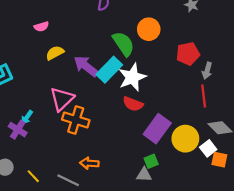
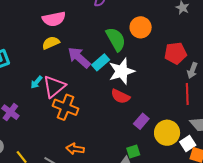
pink semicircle: (41, 27) -> (54, 19), moved, size x1.6
cyan rectangle: (109, 70) -> (101, 62), size x0.7
cyan arrow: (27, 117) -> (36, 82), moved
purple rectangle: (157, 129) -> (141, 121), size x0.6

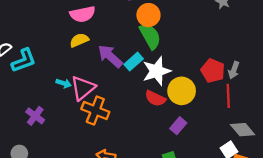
orange circle: (141, 27) -> (148, 15), moved
red pentagon: (175, 53) -> (213, 71), moved, turned 30
cyan arrow: (36, 82) -> (64, 83), turned -112
yellow circle: (167, 133) -> (182, 91), moved

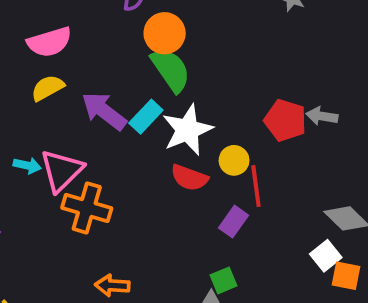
gray arrow: (234, 70) -> (322, 116), turned 84
yellow circle: (182, 91) -> (234, 160), size x0.6
red line: (228, 96) -> (256, 186), moved

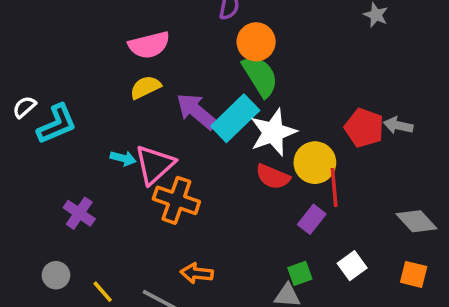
cyan rectangle: (146, 117) -> (235, 118), size x1.5
yellow circle: (234, 160) -> (315, 163), size x1.5
white square: (326, 256) -> (352, 266), moved

